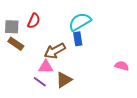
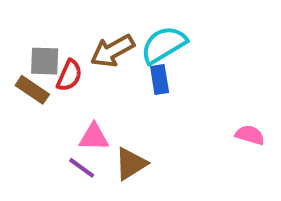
red semicircle: (34, 21) -> (69, 75), moved
gray square: (12, 27) -> (45, 61), moved
brown arrow: (55, 51) -> (112, 51), moved

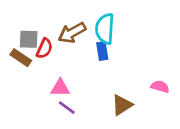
cyan semicircle: (164, 45) -> (105, 29), turned -56
brown triangle: (131, 164) -> (122, 105), moved
purple line: (82, 168) -> (67, 108), moved

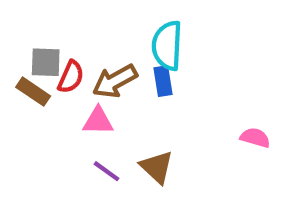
brown arrow: (72, 33) -> (115, 81), moved
pink triangle: (60, 88) -> (98, 121), moved
brown triangle: (122, 105) -> (157, 167), moved, turned -45

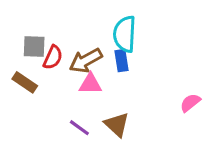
brown rectangle: (33, 92) -> (25, 82), moved
pink triangle: (98, 121) -> (90, 84), moved
pink semicircle: (255, 138) -> (190, 103), turned -55

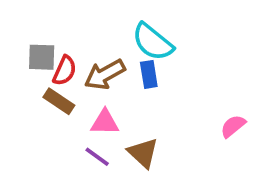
cyan semicircle: (125, 34) -> (153, 42), turned -54
brown rectangle: (25, 82) -> (59, 101), moved
pink triangle: (90, 84) -> (105, 122), moved

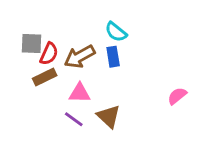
cyan semicircle: (153, 42) -> (116, 32), size x0.7
brown rectangle: (59, 101) -> (45, 77), turned -60

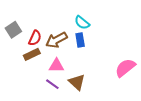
gray square: (32, 44) -> (13, 30), moved, turned -35
pink semicircle: (177, 96) -> (125, 68), size x1.5

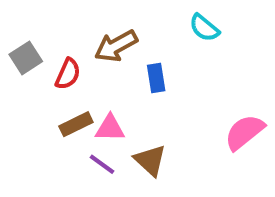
cyan semicircle: (82, 23) -> (204, 28), moved
brown arrow: (56, 40) -> (116, 46), moved
brown rectangle: (32, 54) -> (76, 124), moved

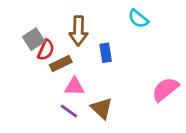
brown arrow: (116, 46) -> (78, 31), turned -60
gray square: (26, 58) -> (34, 39), moved
brown rectangle: (76, 124) -> (61, 64), moved

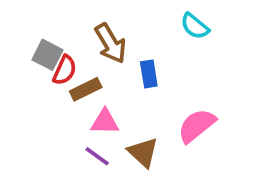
brown arrow: (78, 31) -> (111, 43), turned -32
gray square: (34, 39) -> (47, 55), turned -30
pink semicircle: (165, 89) -> (197, 126), moved

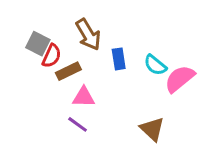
cyan semicircle: (195, 26) -> (155, 65), moved
pink semicircle: (197, 126) -> (180, 79), moved
brown triangle: (143, 152) -> (152, 129), moved

